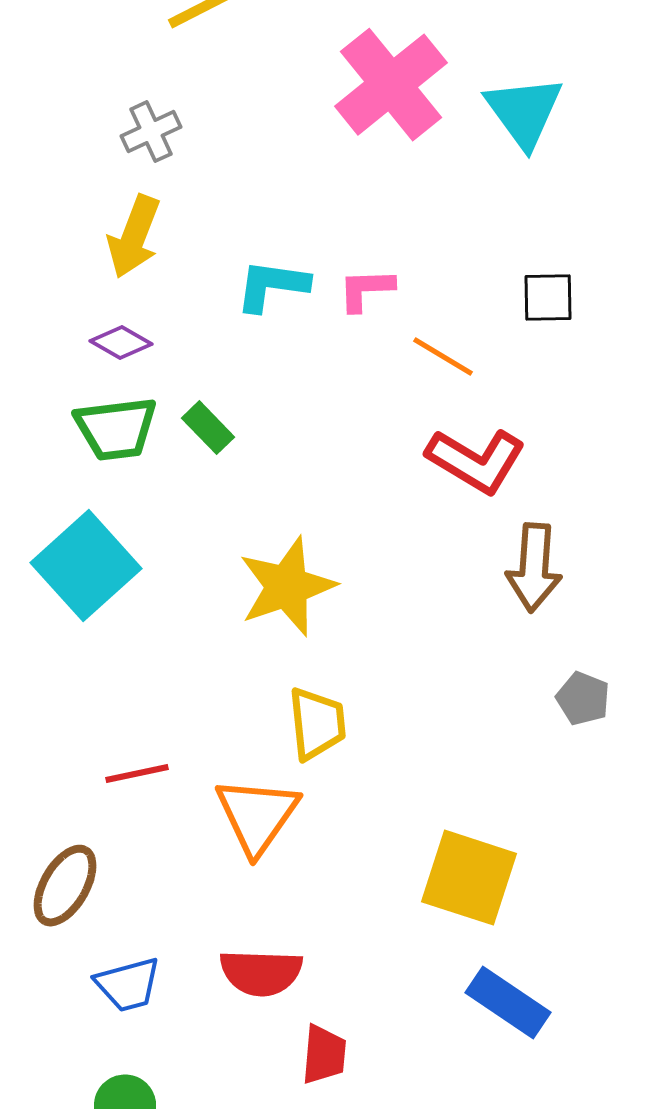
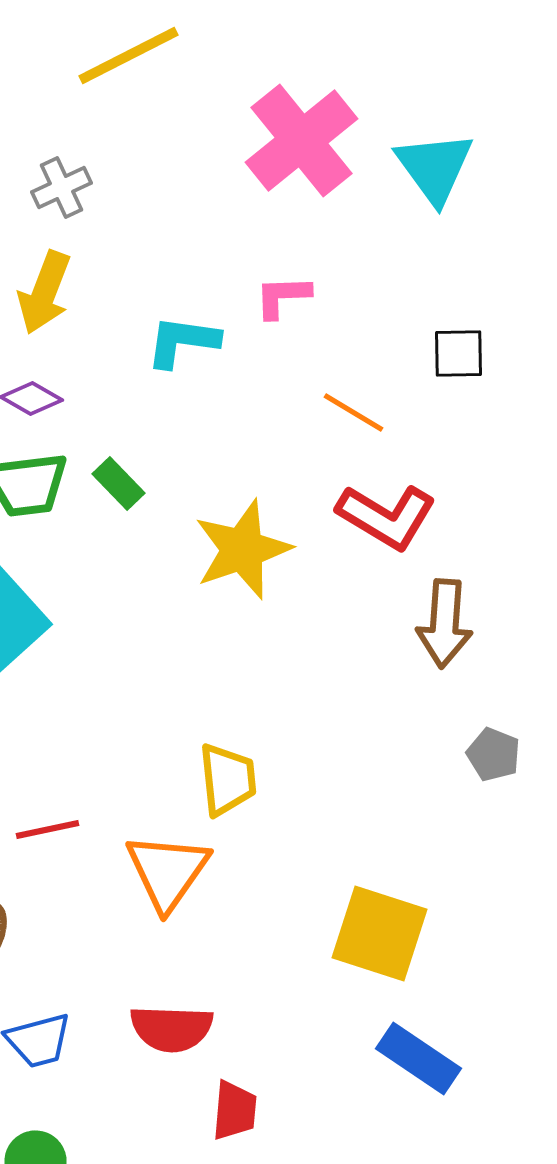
pink L-shape: (366, 290) -> (282, 296), moved
yellow star: (287, 587) -> (242, 549), moved

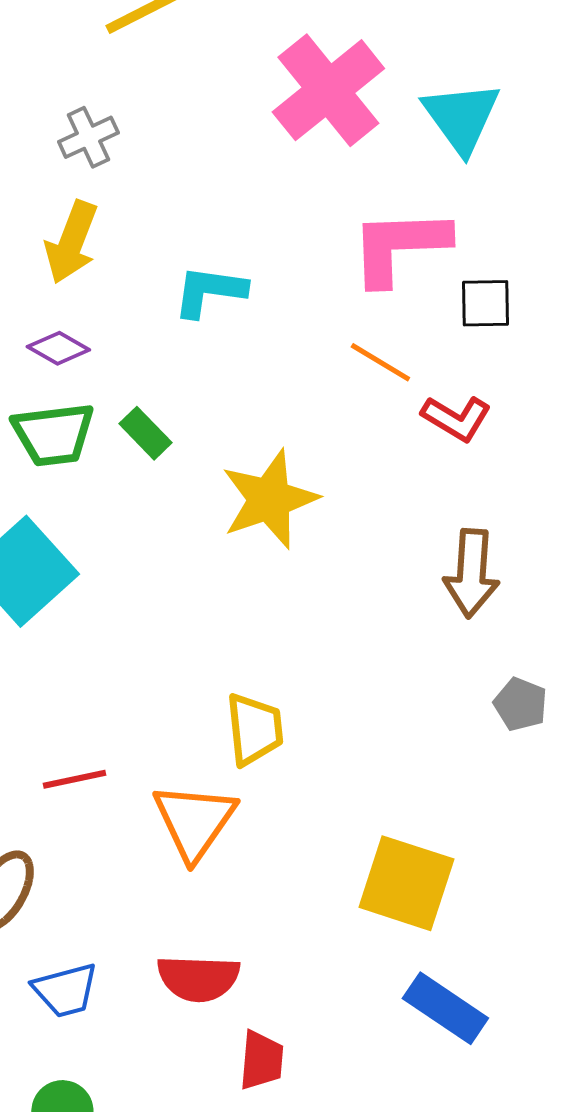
pink L-shape: (282, 296) -> (399, 246), moved, size x1.8
red L-shape: (386, 516) -> (456, 418), moved, size x0.7

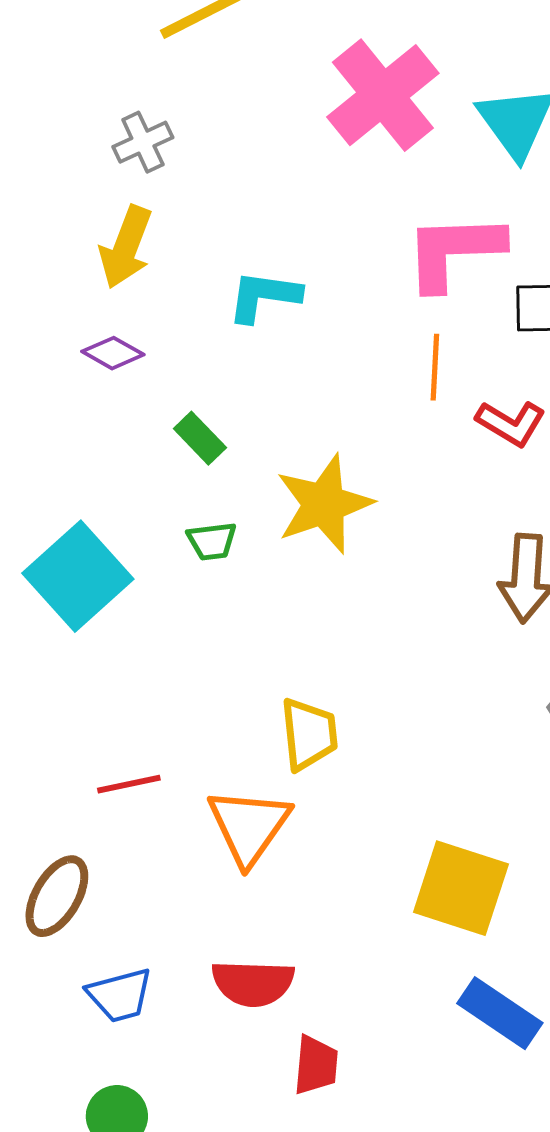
orange line: (380, 362) -> (435, 367), turned 62
green trapezoid: (53, 434) -> (212, 541), moved, size x0.6

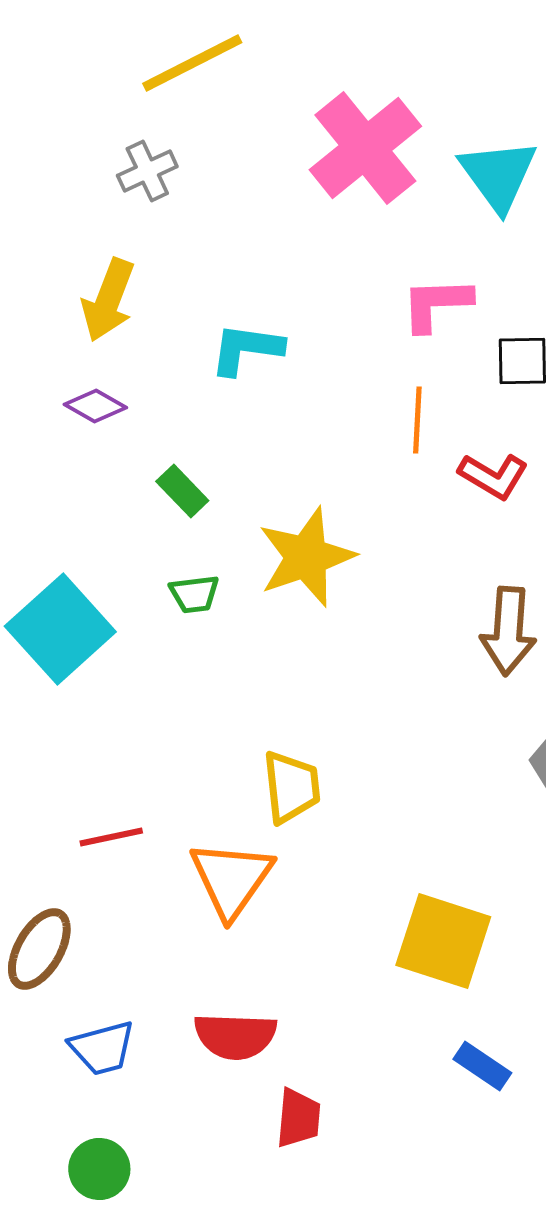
gray cross: (143, 142) -> (147, 171), moved
pink L-shape: (454, 251) -> (436, 304), size x0.7
blue rectangle: (500, 1013) -> (482, 1066), size x0.7

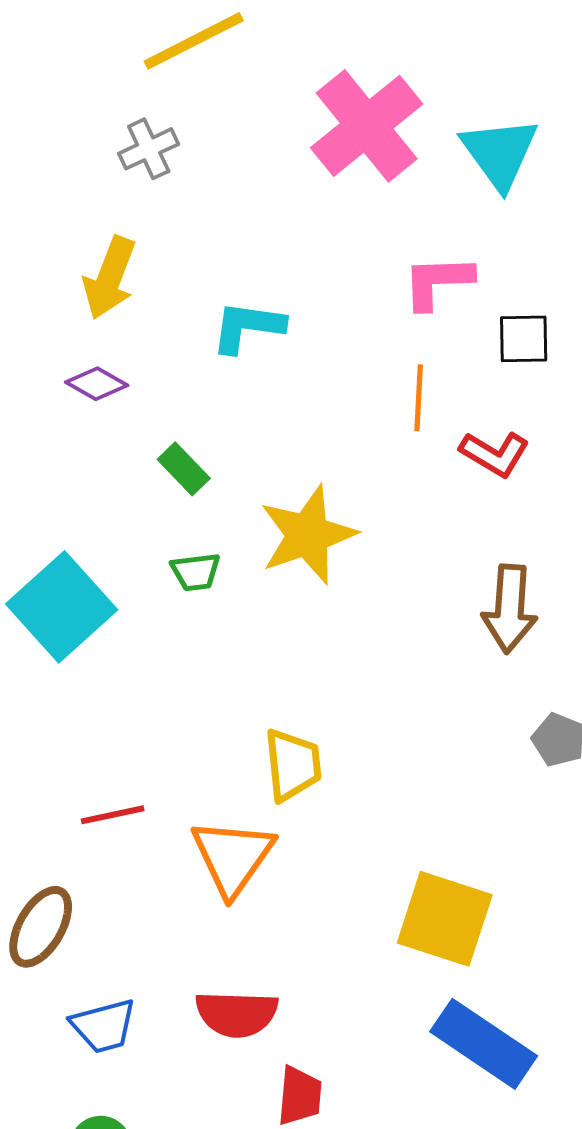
blue rectangle: (482, 1066) -> (484, 1044), size x1.8

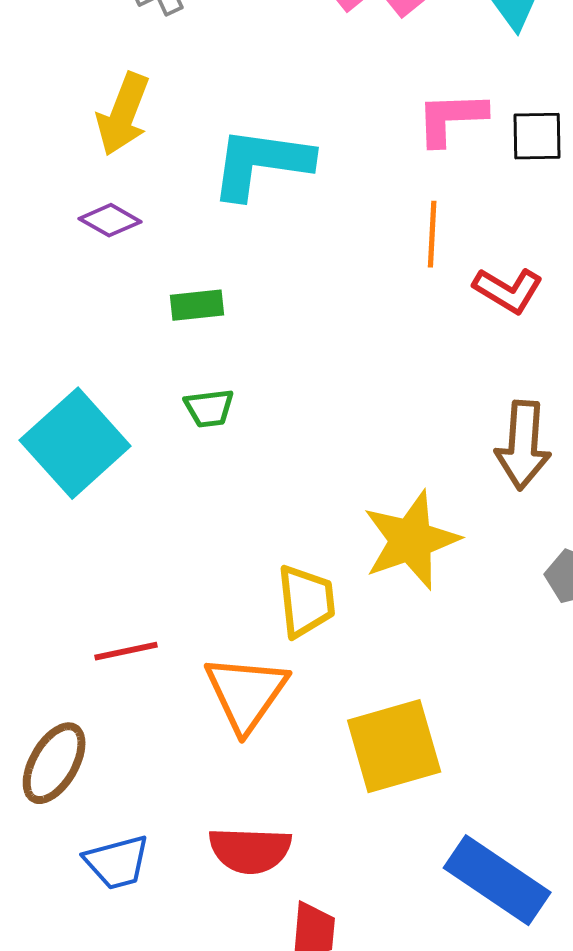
cyan L-shape: (248, 327) -> (261, 163), size x1.4
black square: (524, 339) -> (537, 136), moved
green rectangle: (184, 469) -> (197, 305), turned -52
yellow star: (308, 535) -> (411, 540), moved
yellow square: (445, 919) -> (394, 746), moved, turned -34

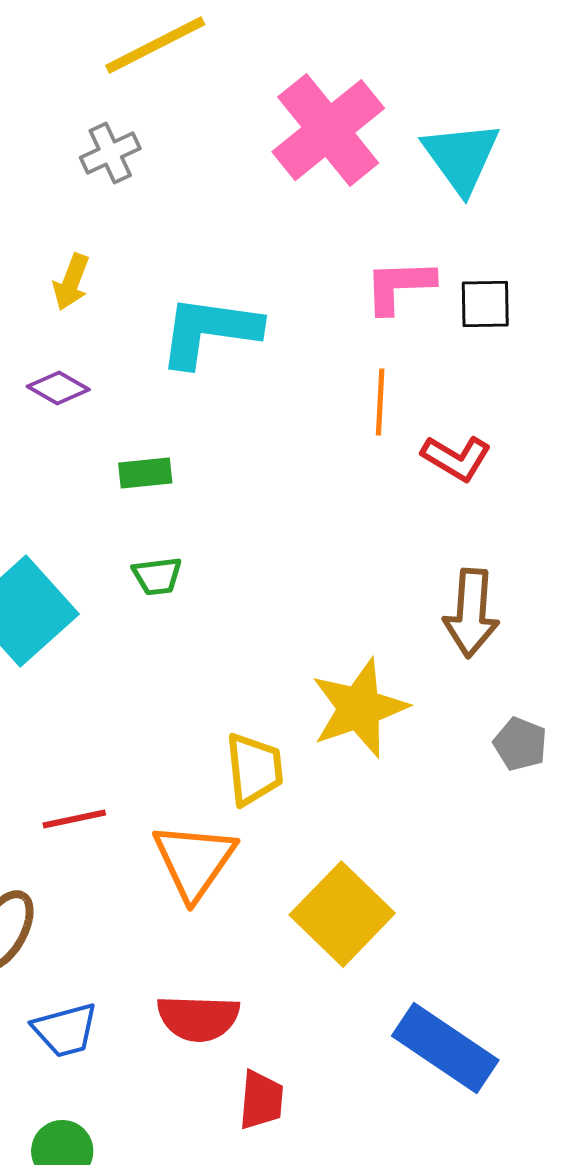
yellow arrow: (123, 114) -> (71, 282), size x0.7
yellow square: (394, 746) -> (342, 914), turned -30

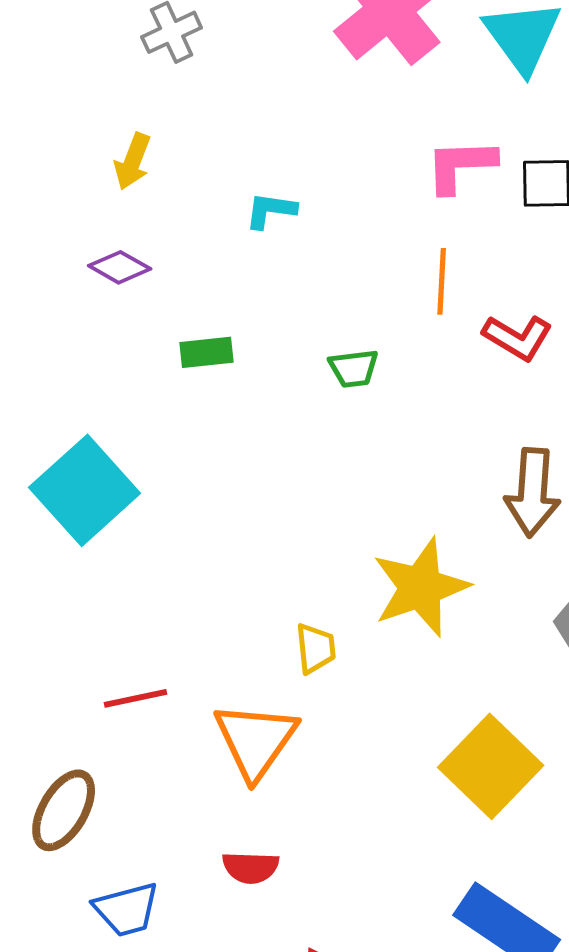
cyan L-shape: (209, 331) -> (271, 210), size x0.5
green trapezoid: (157, 576) -> (354, 368), moved
yellow trapezoid: (254, 769) -> (316, 648), size x0.7
yellow square: (342, 914) -> (491, 766), moved
red semicircle: (198, 1018) -> (251, 867), moved, size x0.7

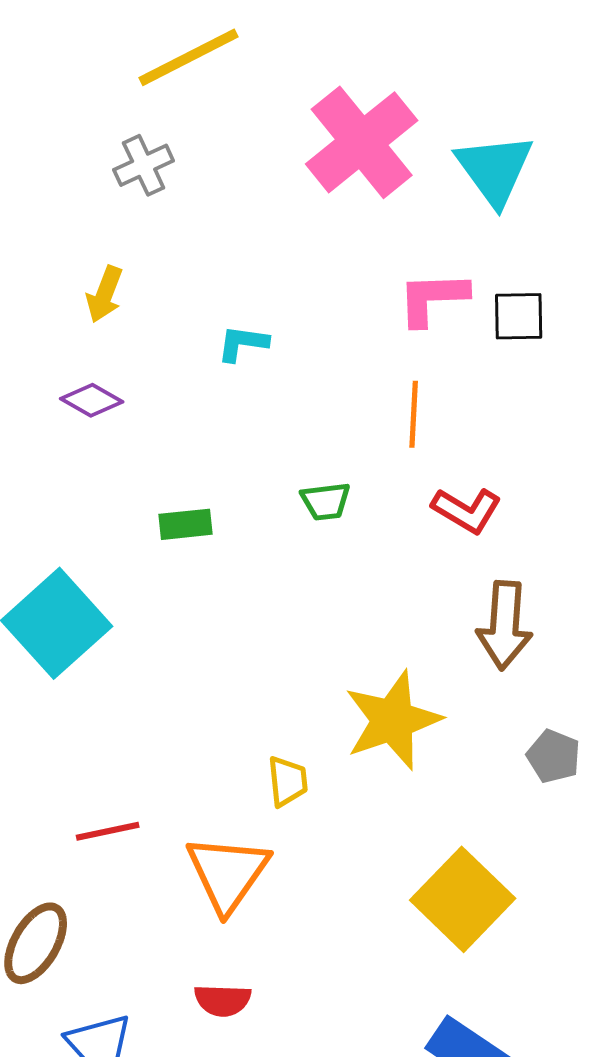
red L-shape: (518, 337) -> (467, 510), moved
green rectangle: (207, 352) -> (186, 524), moved

